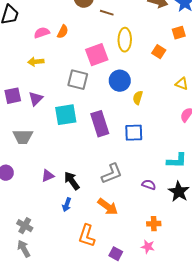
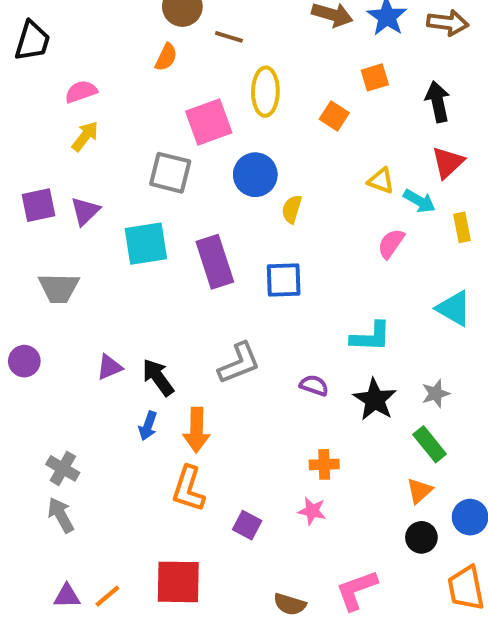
orange semicircle: (63, 32) -> (166, 57), moved
pink semicircle: (42, 33) -> (81, 92), moved
yellow arrow: (36, 62) -> (85, 136), turned 133
orange arrow: (108, 207) -> (197, 430), moved, turned 55

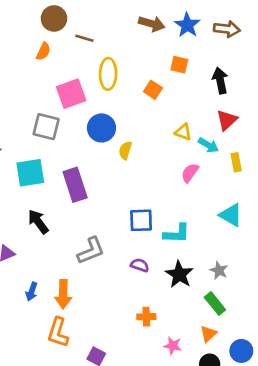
orange square: (375, 77) -> (179, 65), turned 30
blue square: (284, 280) -> (141, 220), moved
black arrow: (158, 377) -> (38, 222), moved
gray star: (436, 394) -> (219, 270), turned -30
pink star: (312, 511) -> (173, 346), moved

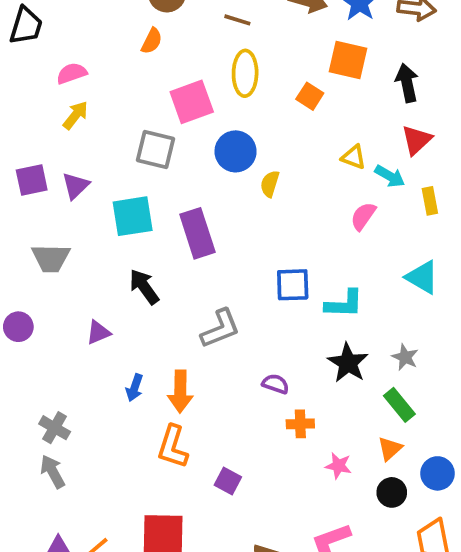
brown line: (84, 38) -> (237, 20), moved
orange square: (179, 65) -> (348, 60), size x1.5
purple semicircle: (140, 265) -> (276, 384), moved

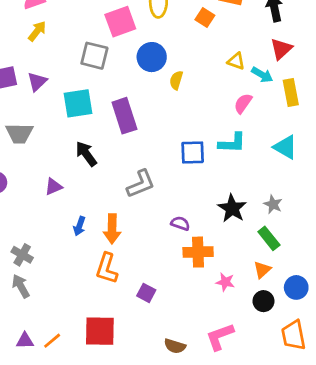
yellow rectangle: (430, 201) -> (291, 92), size x1.4
cyan L-shape: (344, 304) -> (232, 143), moved
orange cross: (300, 424) -> (198, 252), size x1.5

